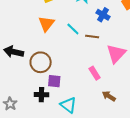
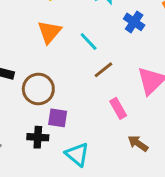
brown line: (92, 37) -> (103, 70), moved, turned -48

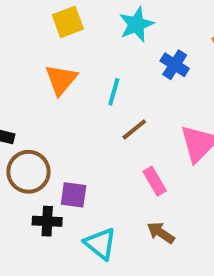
cyan line: (89, 42) -> (114, 92), turned 60
brown circle: (38, 89) -> (28, 172), moved
brown arrow: (138, 143) -> (161, 233), moved

